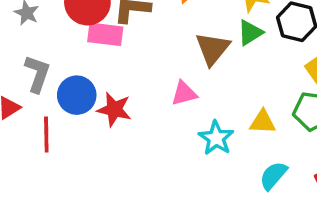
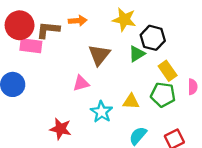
green triangle: (250, 33) -> (137, 54), moved
red star: (114, 109) -> (61, 129), moved

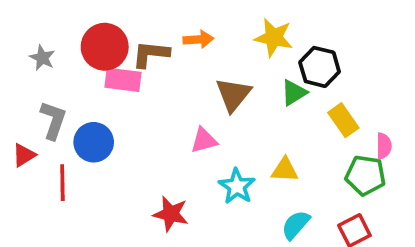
green pentagon: (163, 95) -> (365, 175), moved

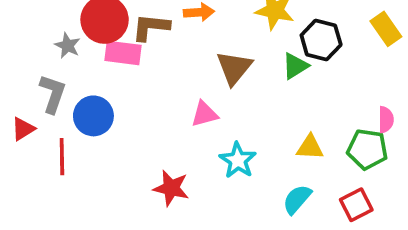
gray star: (42, 58) -> (68, 46), moved
yellow rectangle: (343, 120) -> (386, 29), moved
yellow triangle: (285, 170) -> (310, 147), moved

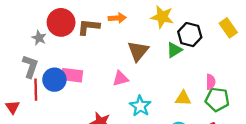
pink rectangle: (123, 53) -> (72, 75), moved
pink semicircle: (386, 120) -> (211, 82), moved
red triangle: (23, 129) -> (13, 107), moved, turned -32
red line: (62, 157) -> (36, 90), moved

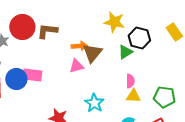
orange arrow: (117, 18) -> (79, 46), moved
pink triangle: (120, 79) -> (76, 66), moved
pink semicircle: (211, 82) -> (130, 81), moved

